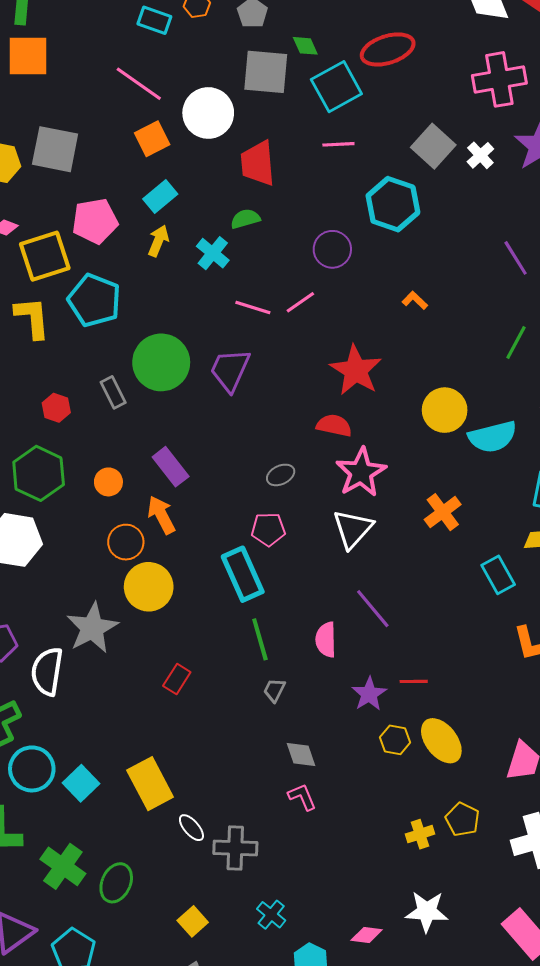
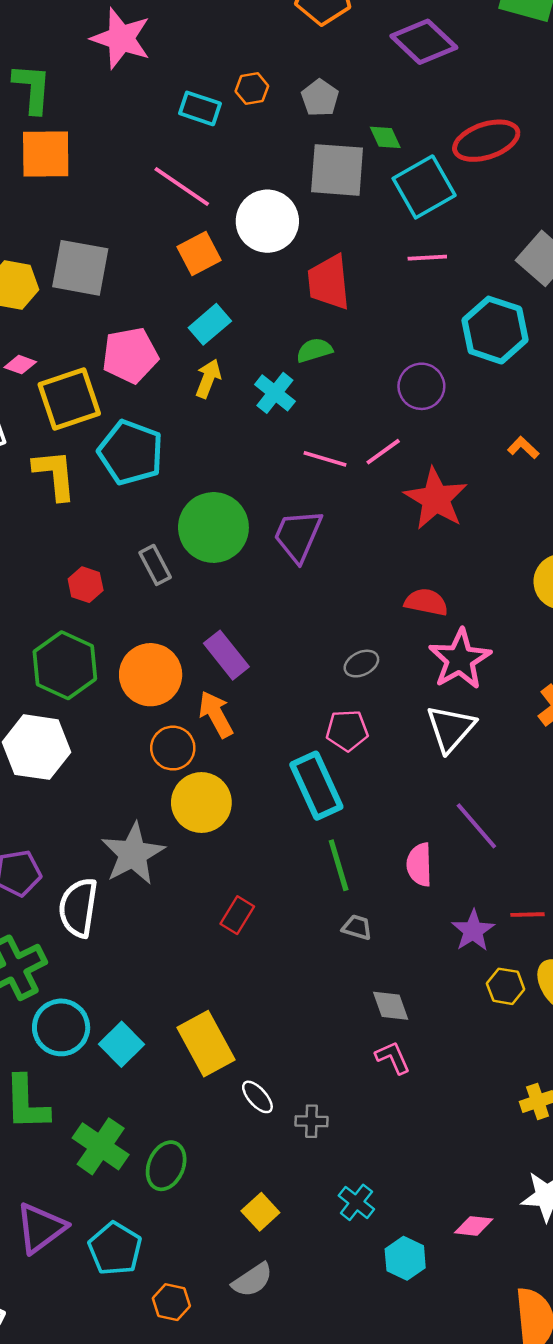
red star: (356, 370) -> (436, 499), moved
orange circle: (108, 482) -> (151, 675), size x1.8
gray trapezoid: (274, 690) -> (357, 927), turned 80
gray cross: (235, 848) -> (312, 1121), size x0.6

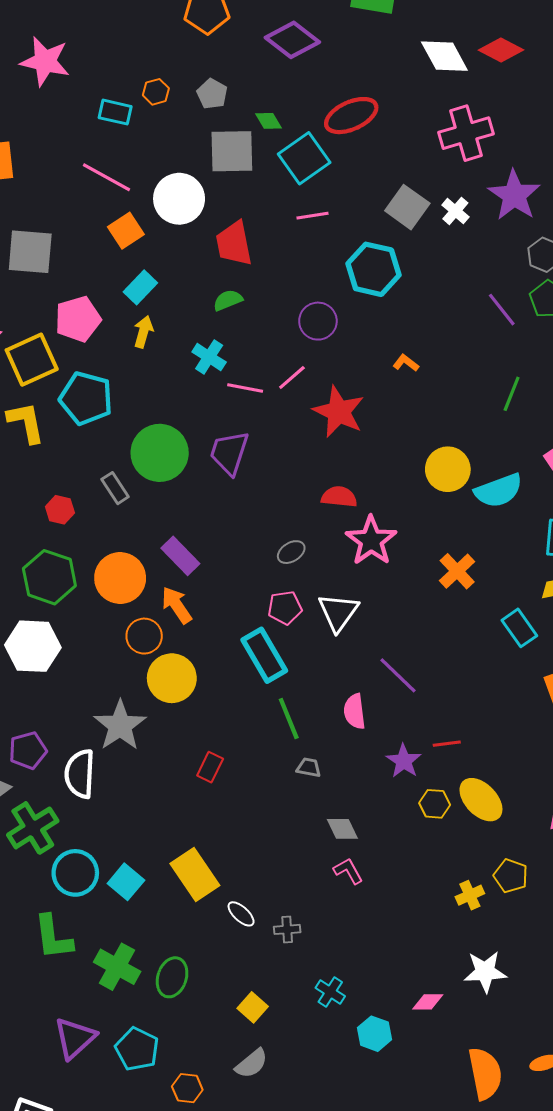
cyan cross: (275, 393) -> (209, 357), moved
white triangle: (451, 729) -> (338, 612), moved

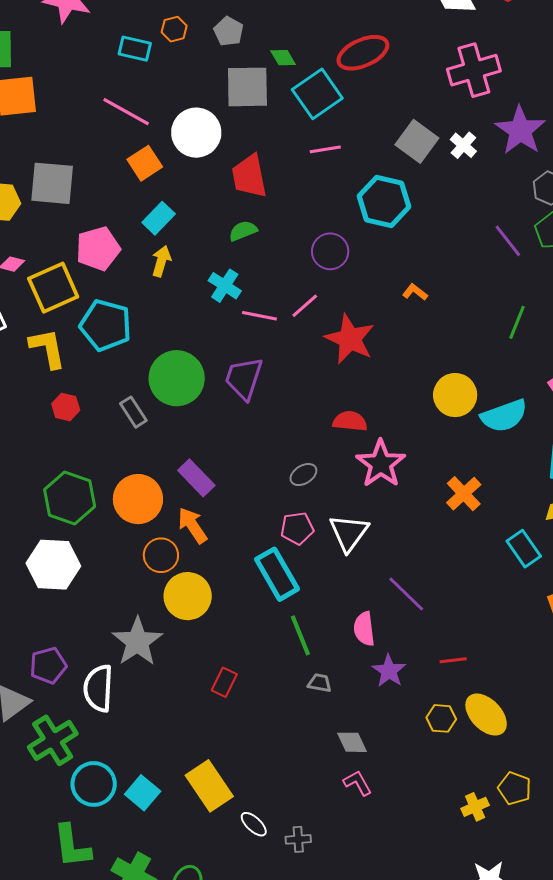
red hexagon: (60, 510) -> (66, 407), moved
purple star: (404, 761) -> (389, 671), moved

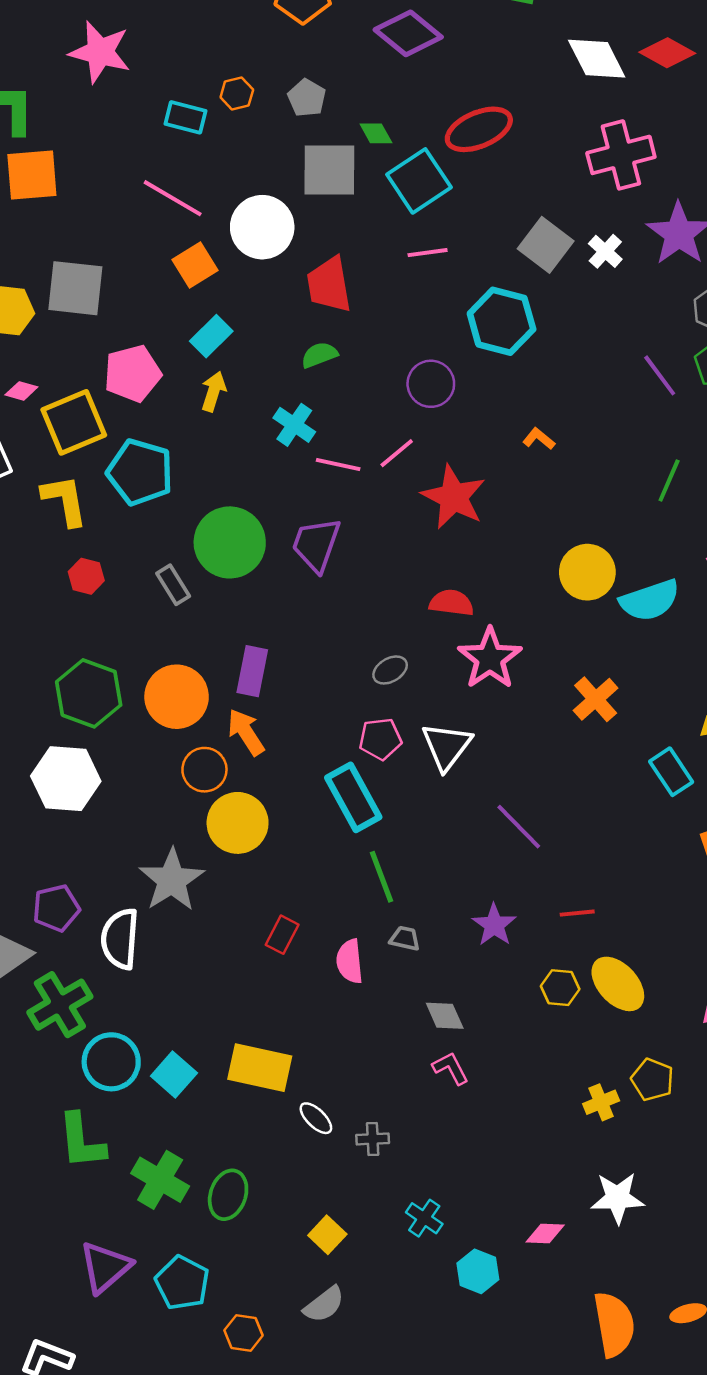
purple rectangle: (196, 478) -> (252, 671), turned 54
pink semicircle: (364, 629) -> (350, 961), moved
yellow rectangle: (209, 786) -> (260, 1068), turned -45

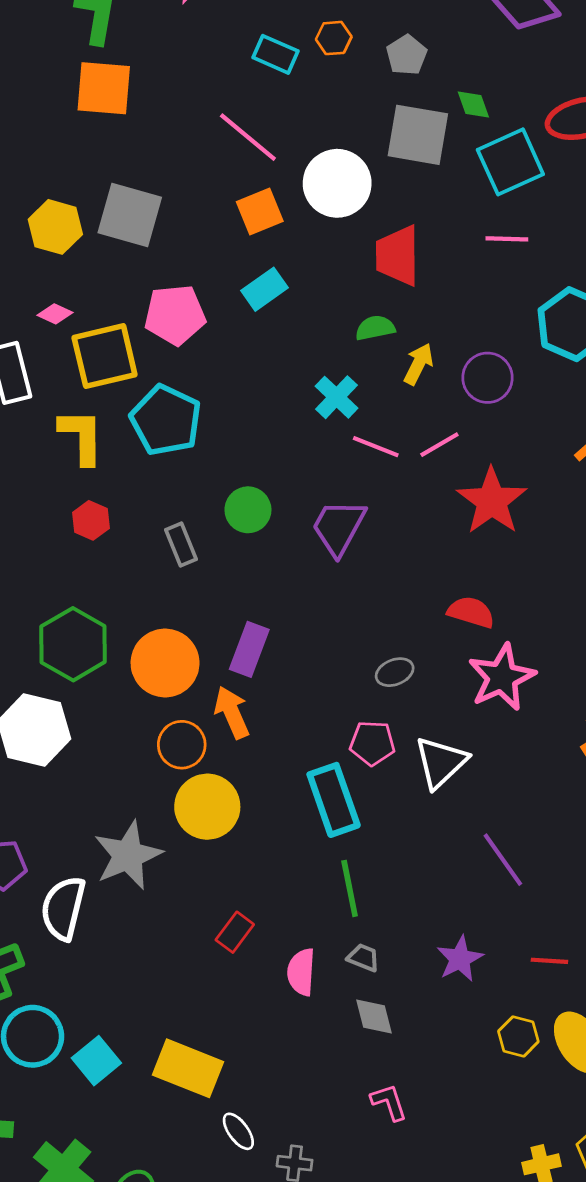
yellow arrow: (214, 391) -> (418, 364), moved
green circle: (230, 542) -> (248, 510), size x0.6
gray diamond: (445, 1016) -> (374, 1016), moved

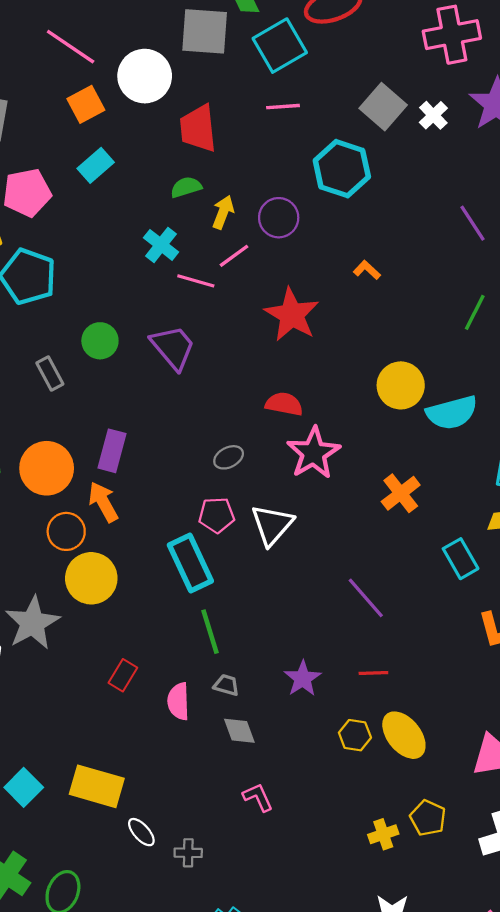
pink line: (439, 445) -> (234, 256), moved
purple trapezoid: (339, 527) -> (173, 347), turned 117
purple line: (503, 860) -> (366, 598), moved

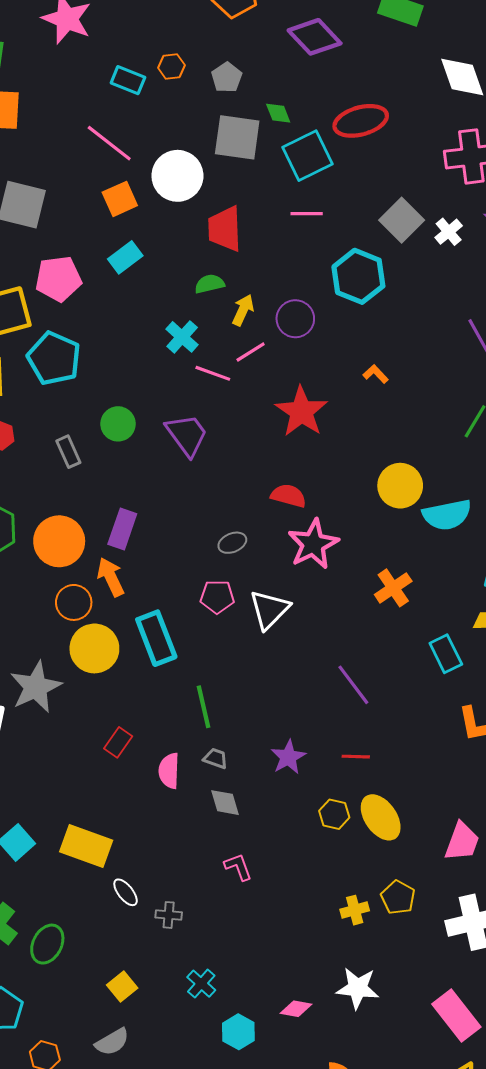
cyan rectangle: (190, 563) -> (156, 638), moved

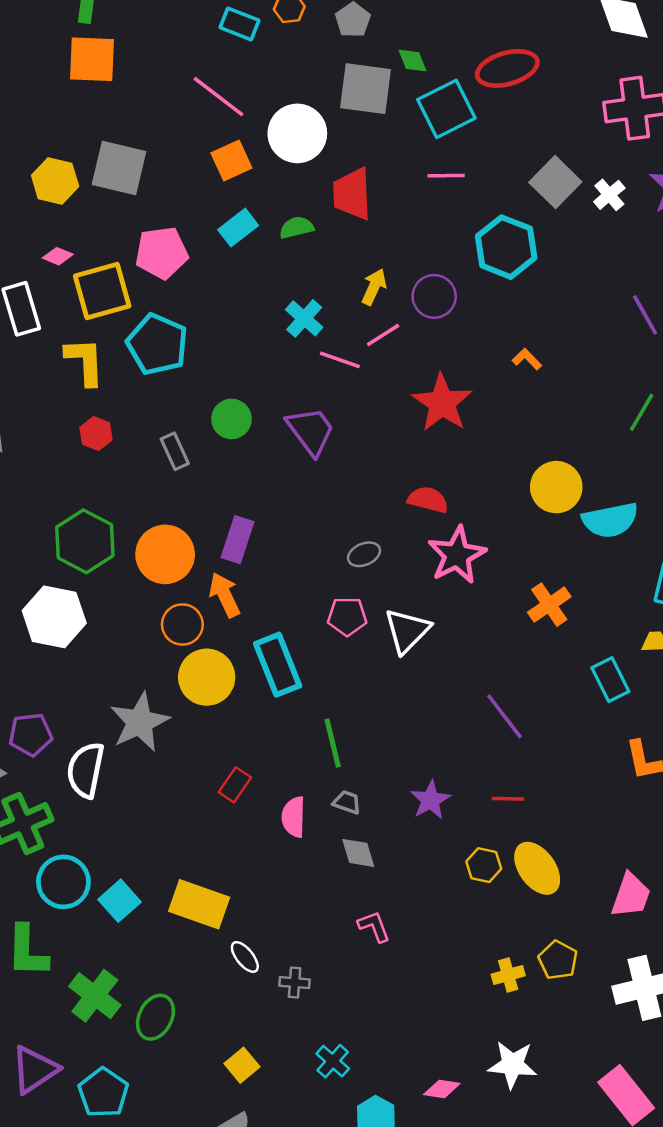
green semicircle: (210, 284) -> (296, 227), moved

